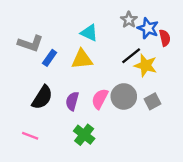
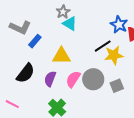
gray star: (129, 20) -> (63, 12), moved
yellow triangle: (82, 59) -> (61, 56), moved
yellow star: (145, 65) -> (114, 55), turned -30

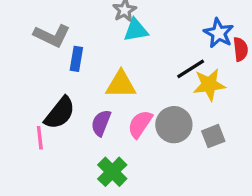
cyan triangle: (70, 24) -> (136, 30), turned -42
blue rectangle: (35, 41) -> (76, 59), turned -32
pink line: (12, 104) -> (40, 138), moved, turned 56

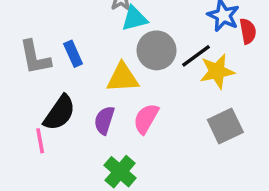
gray L-shape: (52, 36) -> (35, 57), moved, turned 57
blue rectangle: (76, 59) -> (73, 54), turned -30
gray circle: (174, 125) -> (156, 50), moved
gray square: (213, 136) -> (225, 126), size x1.4

